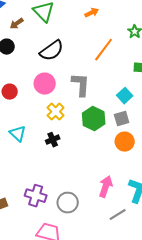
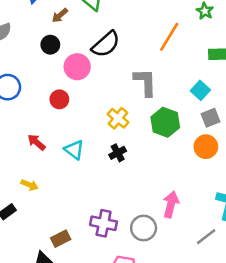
pink circle: (45, 84) -> (77, 67), moved
gray square: (122, 119) -> (210, 118), moved
pink arrow: (106, 187) -> (171, 204), moved

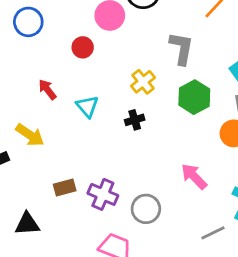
yellow arrow: (30, 185) -> (30, 135), size x1.5
pink arrow: (171, 204) -> (194, 176), moved, turned -70
brown rectangle: (61, 239) -> (65, 188), moved

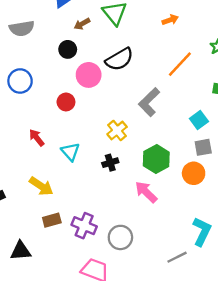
gray L-shape: (181, 48) -> (149, 102), turned -144
green hexagon: (194, 97) -> (156, 159), moved
yellow arrow: (30, 135) -> (41, 186), moved
pink arrow: (194, 176) -> (146, 192), moved

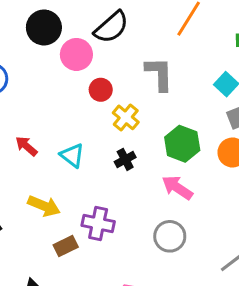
black circle: (68, 49) -> (44, 27), size x1.5
red circle: (66, 102) -> (101, 90), moved
gray L-shape: (149, 102) -> (159, 74), turned 144
purple cross: (84, 226) -> (98, 223), moved
gray circle: (120, 237) -> (170, 236), moved

